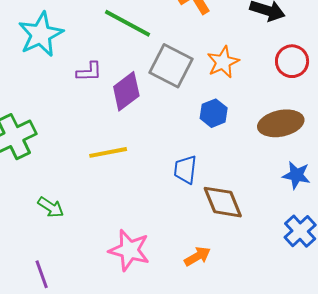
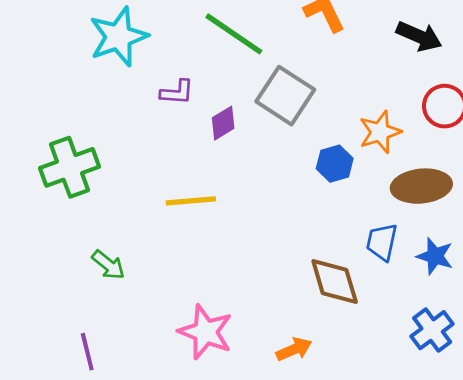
orange star: (223, 62) -> (380, 132), moved
purple diamond: (126, 91) -> (223, 123), size x0.7
blue trapezoid: (185, 170) -> (382, 242), moved

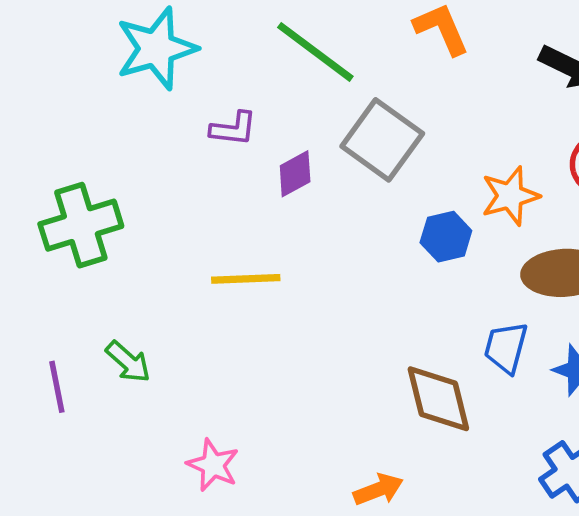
pink star: (205, 332) -> (213, 465), moved, size x0.7
purple line: (87, 352) -> (57, 387), moved

